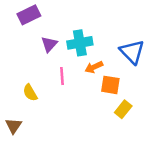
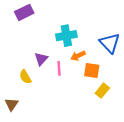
purple triangle: (49, 44) -> (41, 59), moved
pink line: (62, 76) -> (59, 68), moved

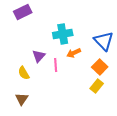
orange square: (92, 70) -> (100, 67), moved, turned 35
brown triangle: (12, 104) -> (22, 99), moved

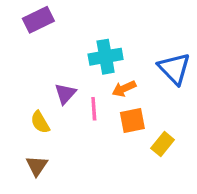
orange square: (100, 67) -> (132, 120), moved, turned 35

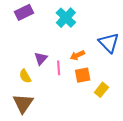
cyan cross: (106, 57) -> (66, 18), moved, turned -36
brown triangle: (37, 166) -> (23, 103), size x1.5

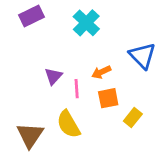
yellow semicircle: (25, 76) -> (68, 124), moved, size x1.5

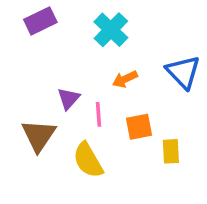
orange arrow: (101, 72) -> (125, 79), moved
yellow rectangle: (133, 117) -> (171, 151), turned -42
brown triangle: (30, 135) -> (39, 135), moved

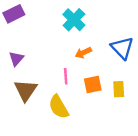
purple rectangle: (40, 21) -> (14, 14), moved
purple triangle: (69, 98) -> (16, 59), moved
yellow rectangle: (171, 151) -> (119, 89), moved

